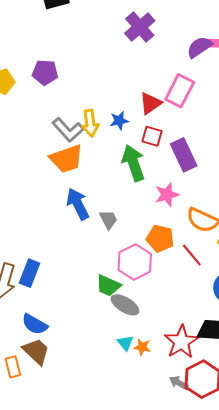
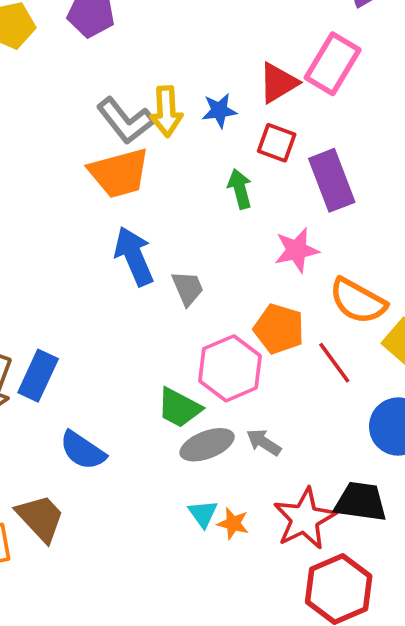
green arrow: (133, 163) -> (240, 189), size x0.6
gray ellipse: (125, 305) -> (207, 445), turned -56
blue semicircle: (35, 324) -> (83, 450), moved
gray arrow: (179, 383) -> (264, 442), moved

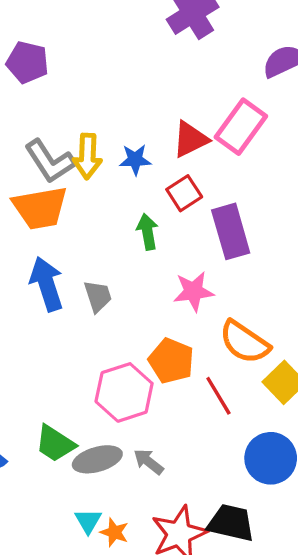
red square: (277, 143) -> (184, 193), turned 32
gray trapezoid: (188, 288) -> (98, 296), moved
green trapezoid: (179, 408) -> (55, 444), moved

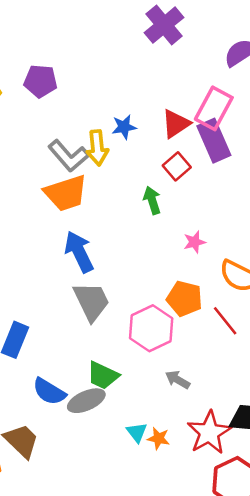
blue star: (135, 160) -> (124, 127), moved
purple rectangle: (231, 231) -> (214, 141), moved
pink star: (193, 291) -> (194, 242), size x0.7
gray trapezoid: (98, 296) -> (91, 301), moved, size x1.6
gray ellipse: (97, 459) -> (86, 401), moved

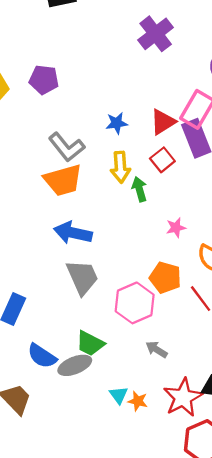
yellow arrow: (97, 148) -> (120, 167), moved
blue arrow: (79, 252) -> (73, 233), turned -54

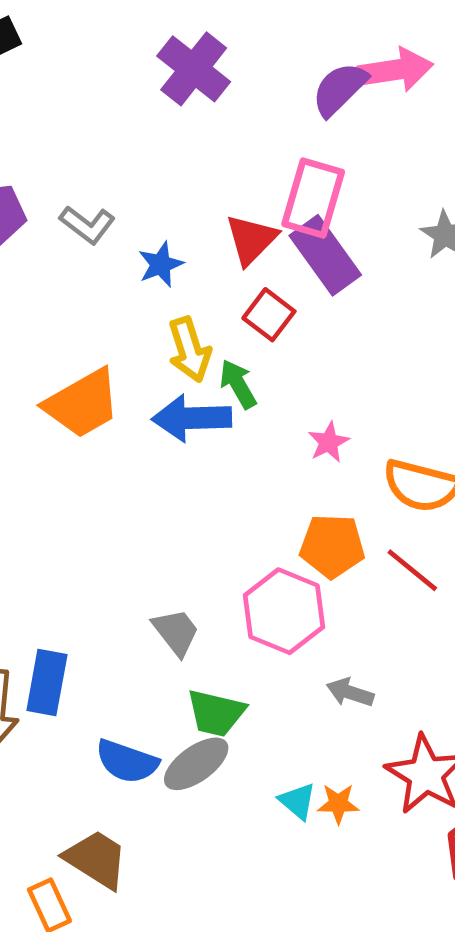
gray L-shape: (67, 147) -> (87, 225), moved, size x0.7
blue arrow: (73, 233) -> (192, 418), moved
gray trapezoid: (82, 277) -> (176, 632), moved, size x0.7

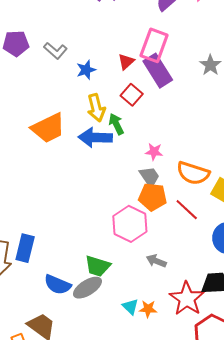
red triangle: (251, 239) -> (126, 62), size x0.7
pink star: (329, 442) -> (154, 152), turned 30
gray trapezoid: (176, 632) -> (149, 177), moved

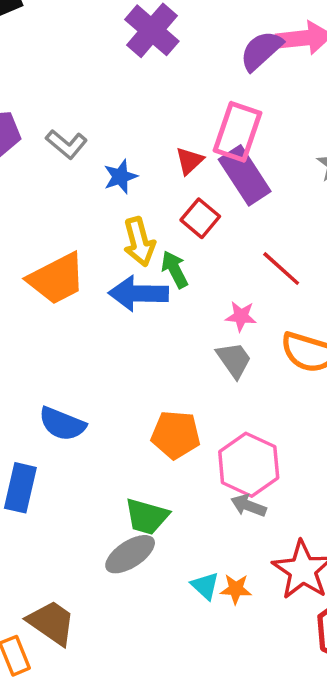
orange pentagon: (153, 197) -> (176, 435), moved
red line: (187, 210) -> (281, 269), moved
pink hexagon: (130, 224) -> (249, 465), moved
blue semicircle: (58, 285) -> (62, 424), moved

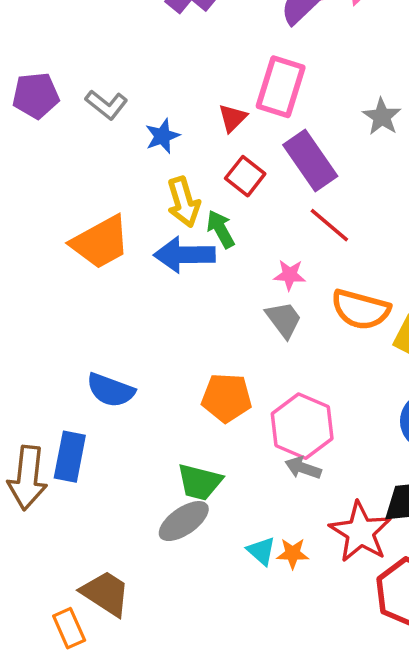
purple rectangle: (245, 175) -> (310, 161), moved

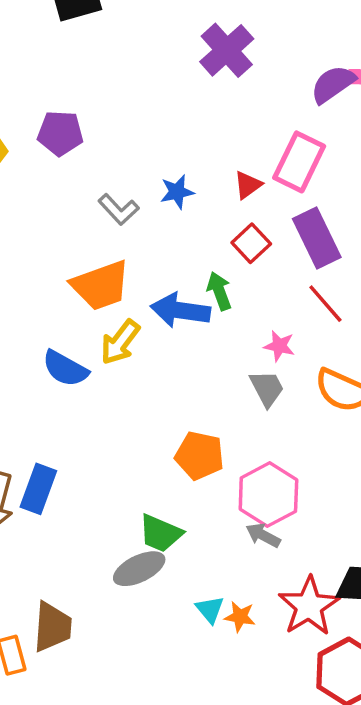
gray L-shape: (106, 105) -> (119, 209), moved
yellow arrow: (184, 202) -> (120, 342), moved, turned 45
blue semicircle: (111, 390) -> (65, 369), moved
brown trapezoid: (106, 593) -> (52, 627), turned 52

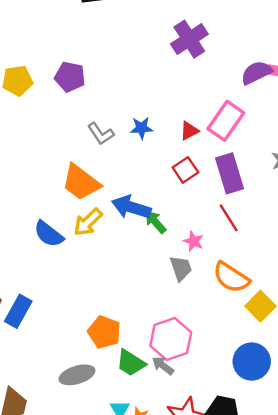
orange trapezoid: (101, 285) -> (81, 182), turned 48
green arrow: (219, 291) -> (156, 222), moved, turned -30
orange pentagon: (200, 456) -> (104, 332), moved
green trapezoid: (160, 533) -> (131, 363), moved

